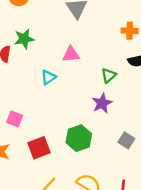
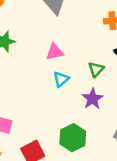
cyan triangle: (48, 77) -> (61, 79), moved

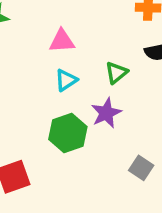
green hexagon: (73, 138) -> (68, 133), moved

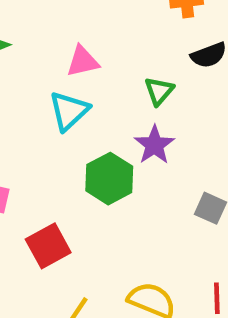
cyan triangle: (66, 80) -> (69, 111), moved, size x1.4

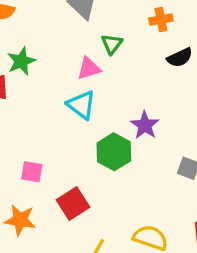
green triangle: (159, 91) -> (112, 44), moved
cyan triangle: (69, 111) -> (81, 105), turned -36

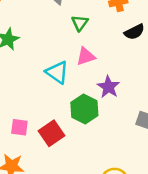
pink triangle: (89, 68) -> (86, 56), moved
red square: (73, 203) -> (51, 133), moved

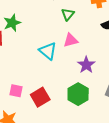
green hexagon: (84, 109) -> (78, 94), moved

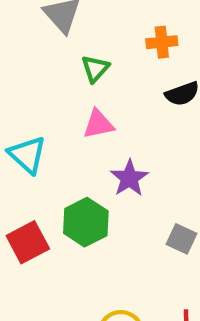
cyan triangle: (48, 51) -> (27, 155), moved
green hexagon: (78, 94) -> (86, 222), moved

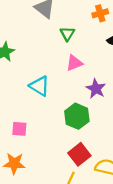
red square: (28, 242) -> (79, 154), moved

